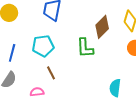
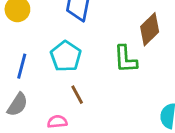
cyan pentagon: (43, 46) -> (66, 56), turned -30

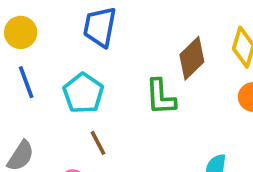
blue line: (22, 66) -> (26, 82), moved, turned -35

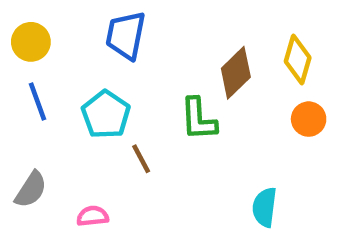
brown line: (98, 143) -> (141, 159), moved

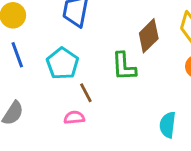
pink semicircle: (93, 216) -> (74, 118), moved

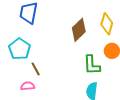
green L-shape: (124, 66) -> (92, 65), moved

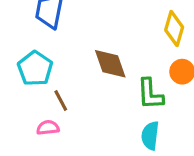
brown diamond: (79, 30) -> (110, 64), moved, turned -65

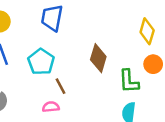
brown diamond: (110, 64) -> (98, 58), turned 36

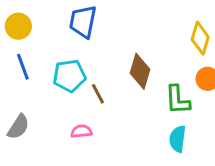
cyan pentagon: (41, 62) -> (69, 76), turned 30
brown line: (61, 86) -> (98, 94), moved

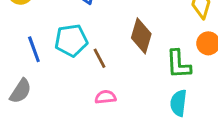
blue line: (23, 67) -> (34, 49), moved
pink semicircle: (81, 131) -> (105, 97), moved

